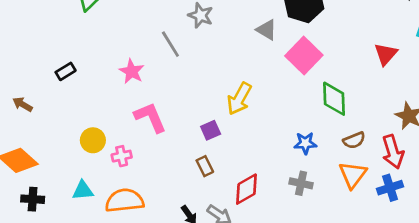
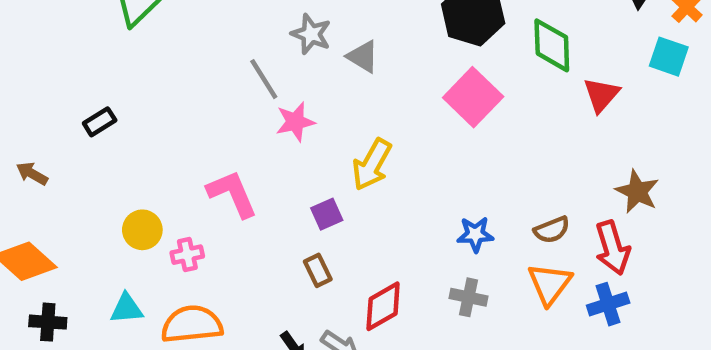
gray triangle: (267, 30) -> (363, 57), moved
pink star: (132, 71) -> (295, 122), moved, turned 30
green diamond: (334, 99) -> (552, 45), moved

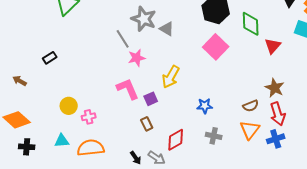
gray star: (311, 34) -> (144, 19), size x1.4
brown star: (637, 192) -> (275, 88), moved
pink L-shape: (232, 194) -> (128, 89), moved
blue star: (475, 234) -> (205, 106), moved

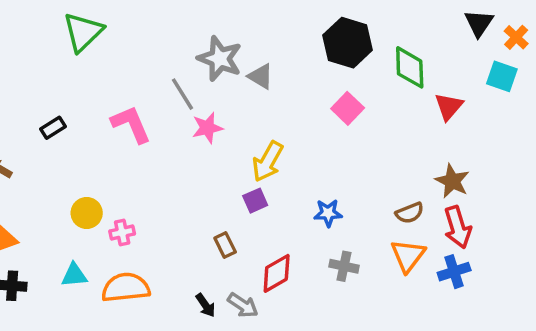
pink square: (216, 47) -> (348, 108), size x0.7
pink L-shape: (128, 89) -> (131, 124), moved
purple square: (151, 99) -> (255, 201), moved

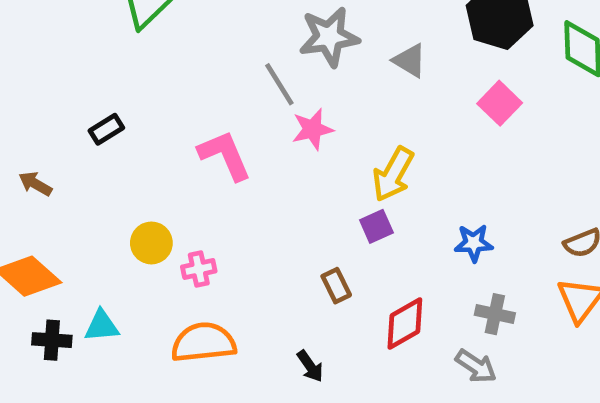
gray star: (220, 59) -> (329, 37), turned -30
gray triangle: (261, 76) -> (410, 61), moved
pink L-shape: (131, 124) -> (225, 155), moved
cyan triangle: (74, 275) -> (102, 326), moved
gray arrow: (243, 305) -> (476, 366), moved

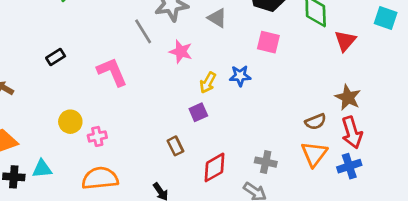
pink square: (500, 103) -> (268, 42), turned -30
black rectangle: (106, 129) -> (56, 57), moved
pink star: (312, 129) -> (181, 52), moved, turned 30
yellow arrow: (393, 174) -> (208, 83), size x0.7
blue star: (474, 243) -> (240, 76), moved

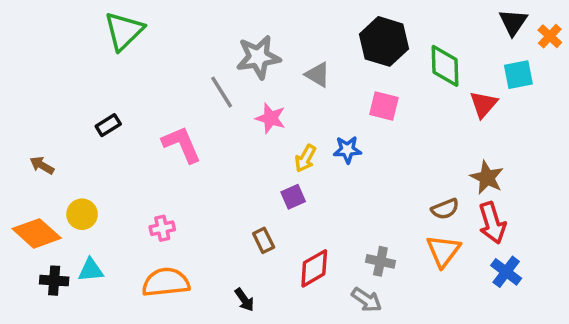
cyan square: (386, 18) -> (518, 75), moved, turned -30
yellow circle: (70, 122) -> (82, 214), moved
blue cross: (349, 166) -> (506, 272), moved, turned -35

